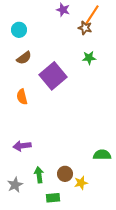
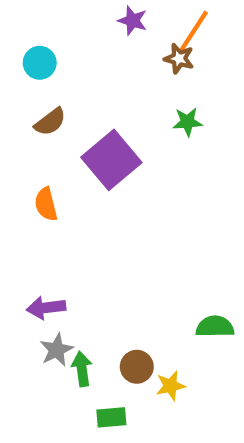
gray star: (15, 185) -> (57, 350), moved

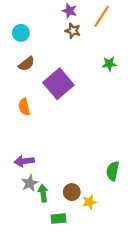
brown star: (179, 59) -> (73, 31), moved
green star: (187, 122) -> (109, 64), moved
green semicircle: (215, 327) -> (113, 171), turned -78

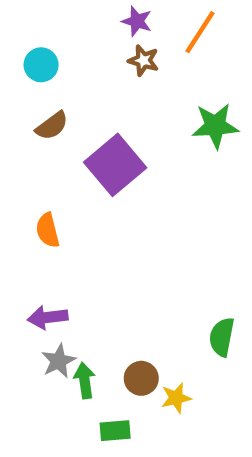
green star: (109, 64) -> (215, 126), size x1.5
orange semicircle: (24, 107) -> (48, 230), moved

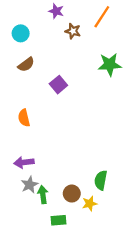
purple star: (137, 21) -> (56, 11), moved
purple square: (115, 165) -> (58, 85), size x0.6
green semicircle: (222, 337) -> (101, 180), moved

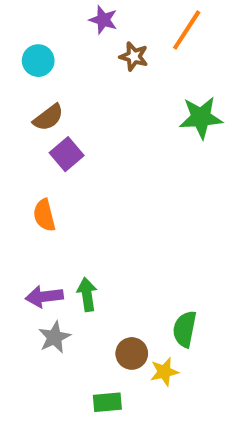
purple square: (58, 85) -> (67, 154), moved
green arrow: (43, 195) -> (87, 294), moved

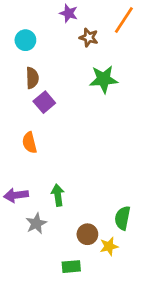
brown semicircle: (48, 118) -> (32, 78), turned -55
green star: (201, 118) -> (104, 79), moved
purple arrow: (44, 297) -> (16, 195), moved

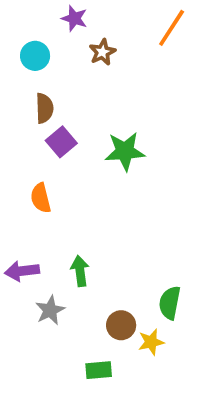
purple star: (69, 13) -> (74, 18), moved
brown star: (89, 37) -> (102, 52), moved, turned 30
green star: (104, 79) -> (125, 151), moved

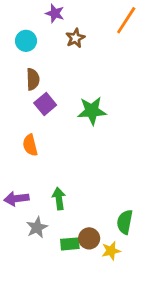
green rectangle: (99, 370) -> (70, 244), moved

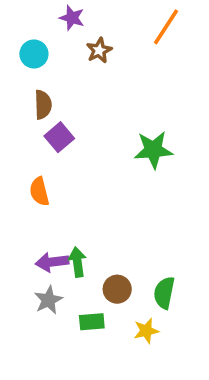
green star: (92, 111) -> (153, 150), moved
purple arrow: (16, 199) -> (52, 262), moved
brown circle: (89, 238) -> (117, 289), moved

